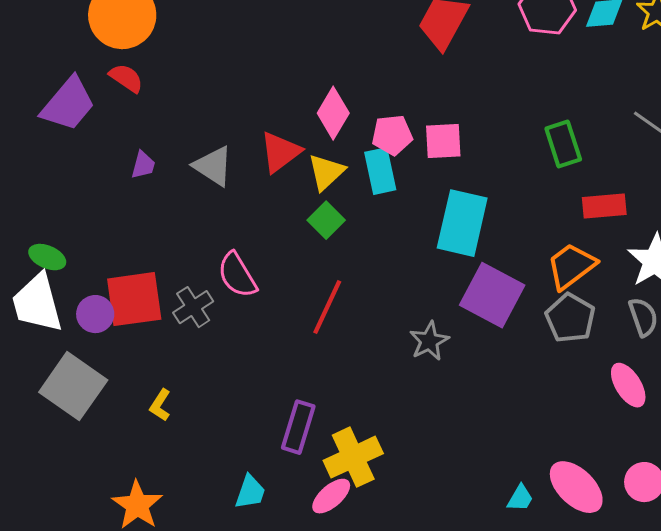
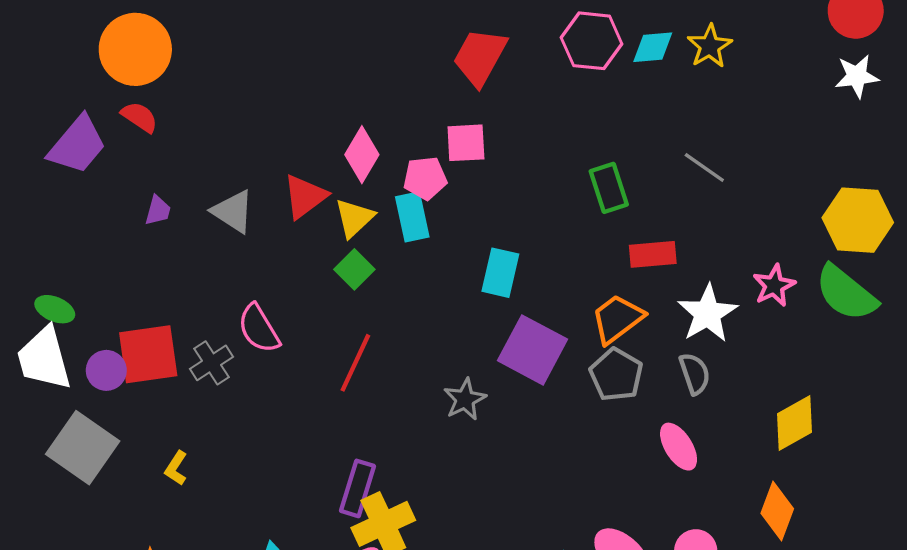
pink square: (443, 141) -> (466, 143), moved
cyan rectangle: (462, 223) -> (500, 273), size x0.7
purple rectangle: (298, 427) -> (358, 488), moved

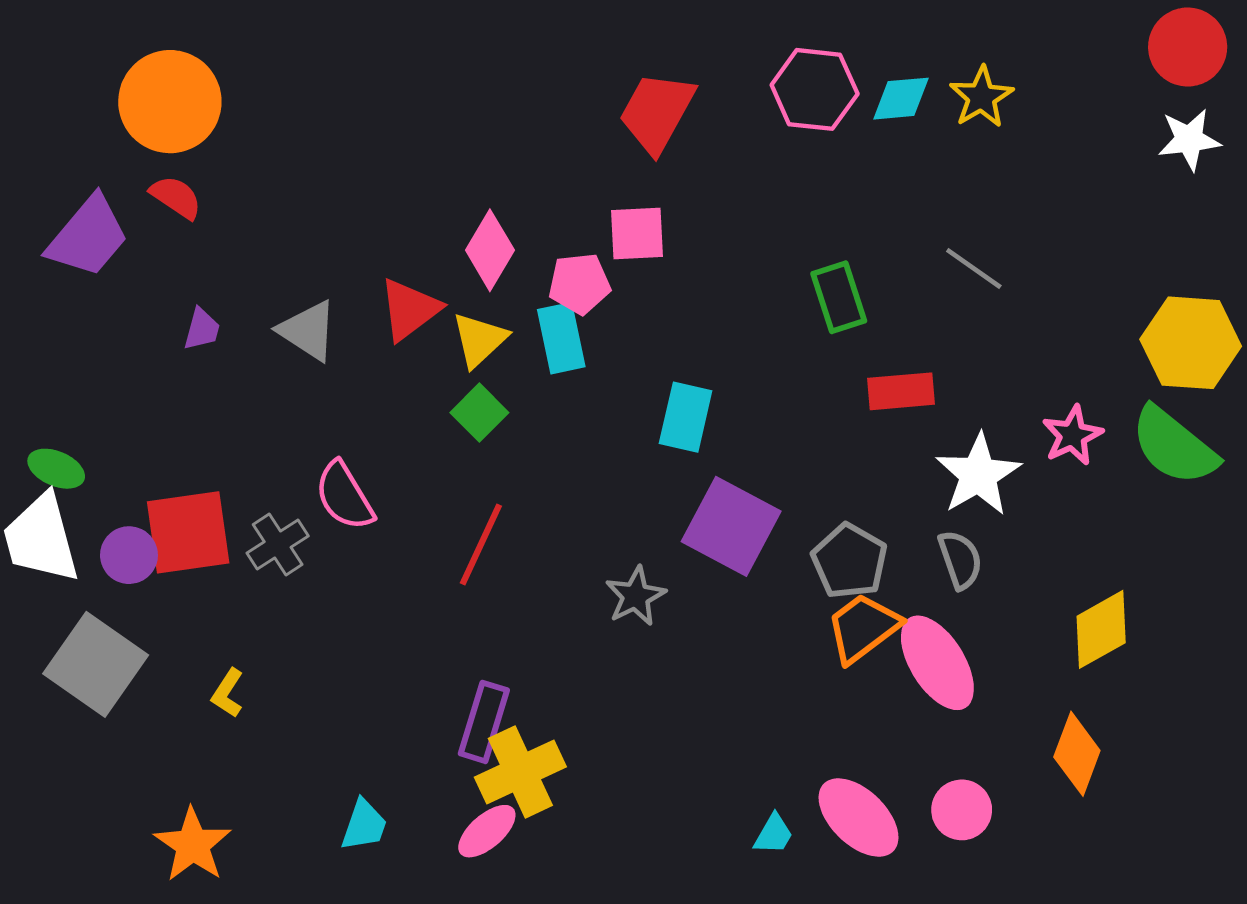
orange trapezoid: (617, 319) -> (863, 628), moved
pink ellipse: (679, 447) -> (937, 663), size x1.4

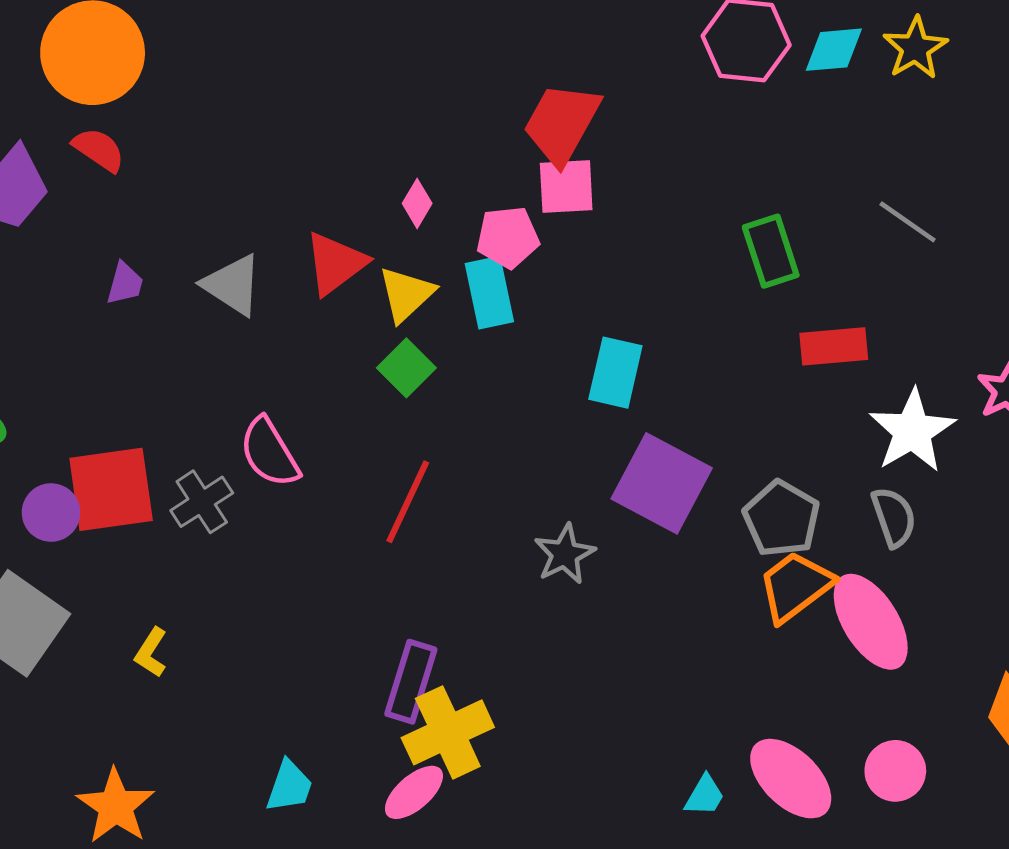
red trapezoid: (657, 112) -> (562, 123), moved
pink diamond: (490, 250) -> (417, 203), size x0.6

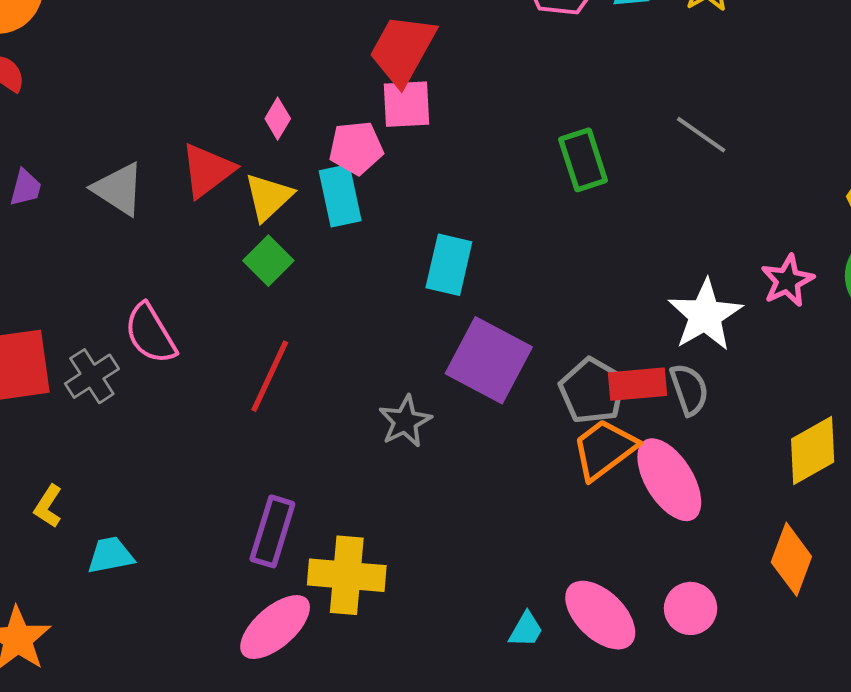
red rectangle: (834, 346) -> (637, 384), moved
yellow cross: (448, 732) -> (347, 575), moved, turned 30
cyan trapezoid: (289, 786) -> (110, 555), moved, turned -120
pink ellipse: (414, 792) -> (275, 627), size x1.4

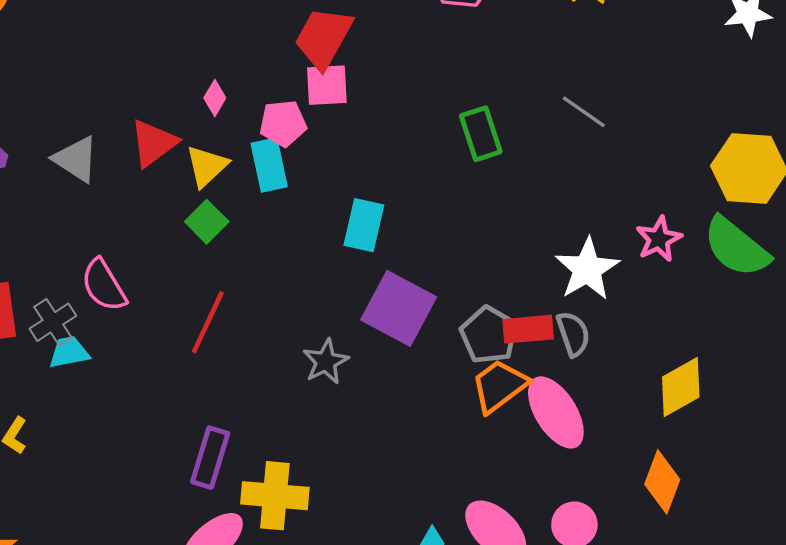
cyan trapezoid: (110, 555) -> (69, 352), moved

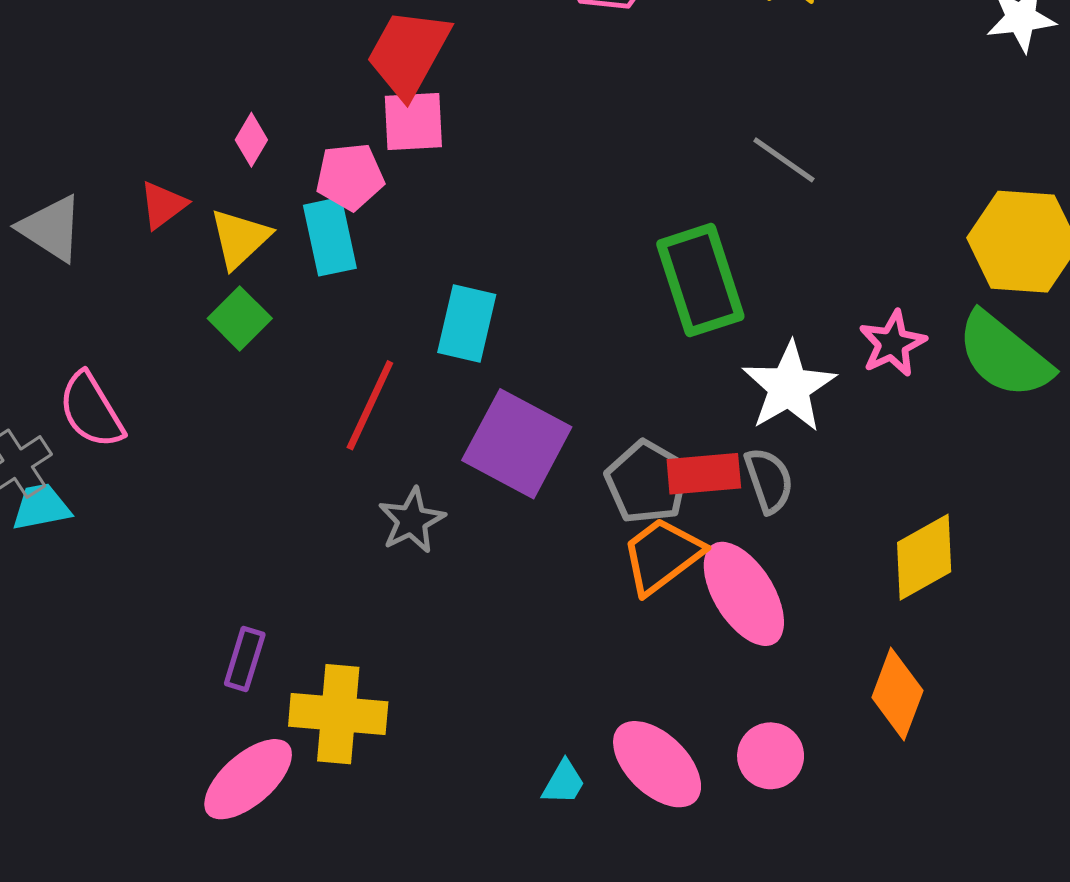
green rectangle: (481, 134) -> (700, 280), moved, size x1.4
red triangle: (153, 143) -> (163, 205), size x0.7
red line: (208, 322) -> (370, 405), moved
purple rectangle: (210, 458) -> (245, 659), size x0.7

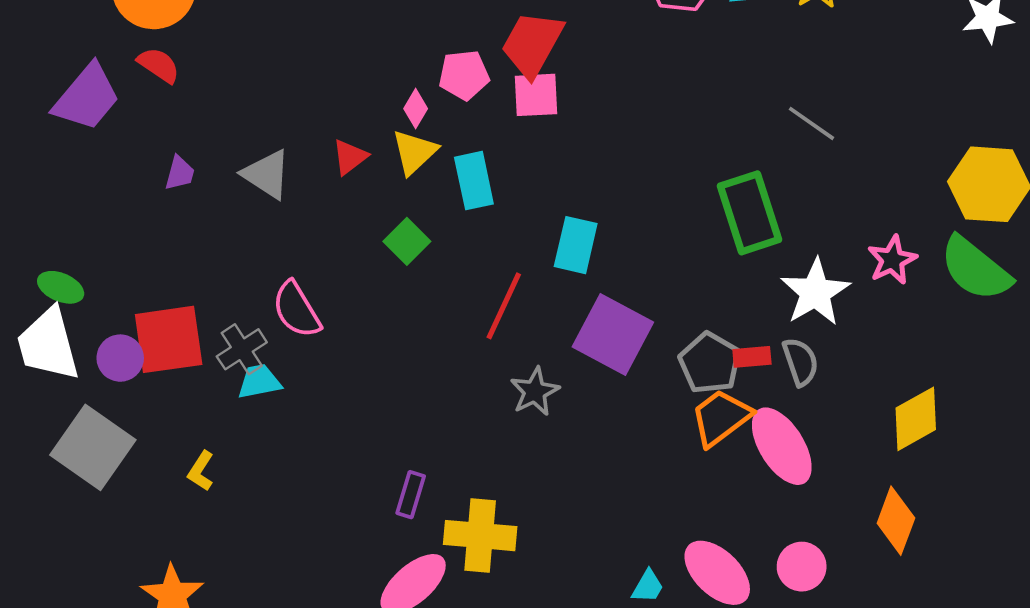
pink pentagon: (350, 177) -> (464, 75), moved
yellow triangle: (240, 238) -> (414, 152), moved
red rectangle: (704, 474) -> (752, 357), size x0.7

